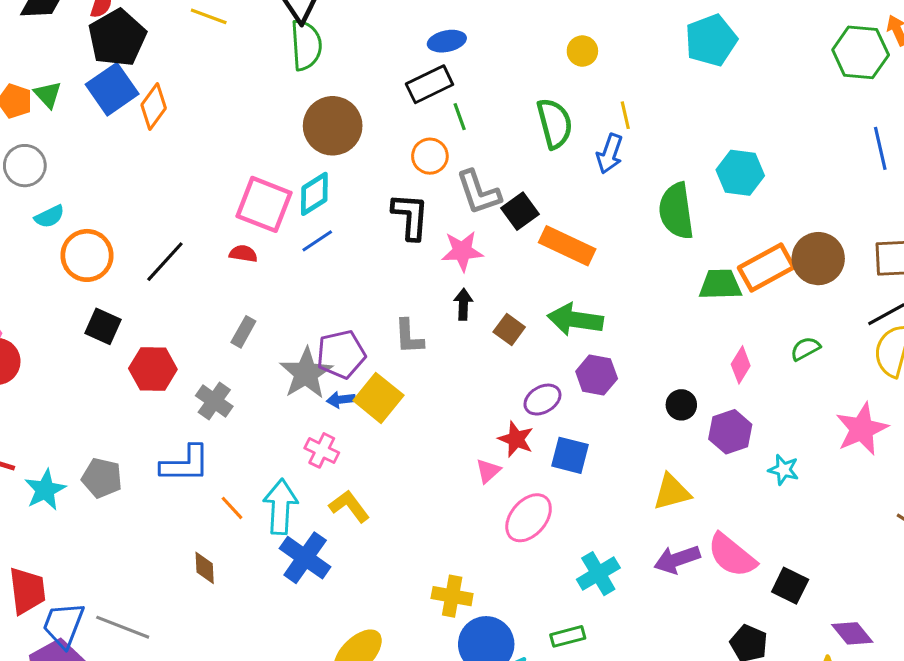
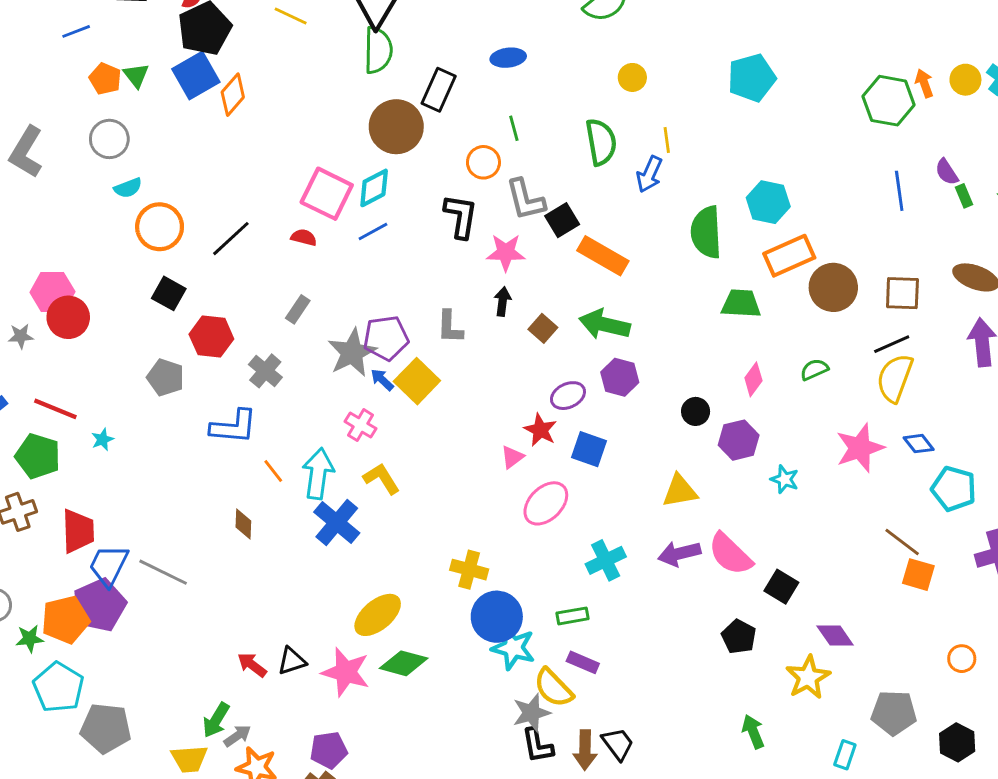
black rectangle: (430, 84) -> (439, 90), moved, turned -45
orange rectangle: (766, 267) -> (789, 256), moved
blue arrow: (341, 400) -> (382, 380), turned 45
gray pentagon: (102, 478) -> (166, 377), moved
cyan star: (45, 490) -> (102, 439), size x0.6

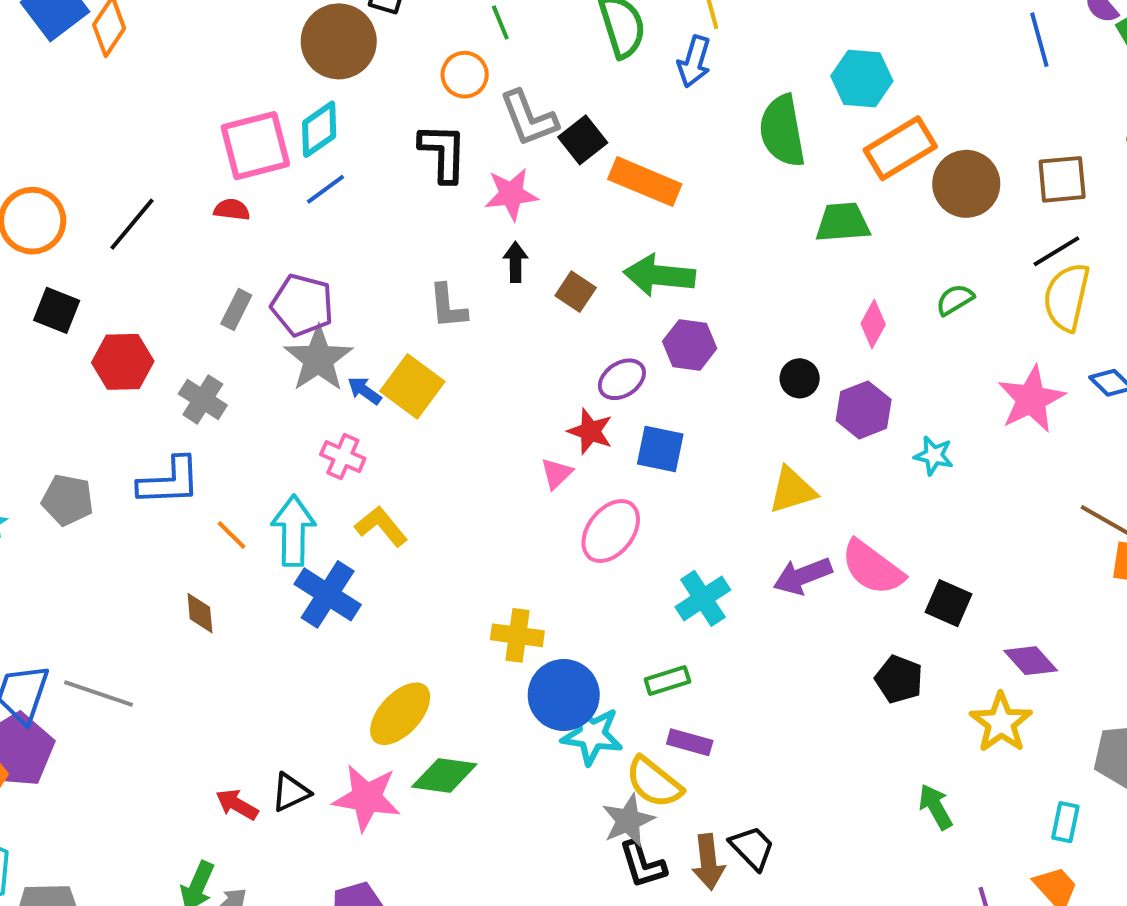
pink square: (327, 194) -> (255, 146), turned -33
purple pentagon: (386, 338) -> (302, 305), moved, turned 30
gray pentagon: (166, 377) -> (68, 500), moved

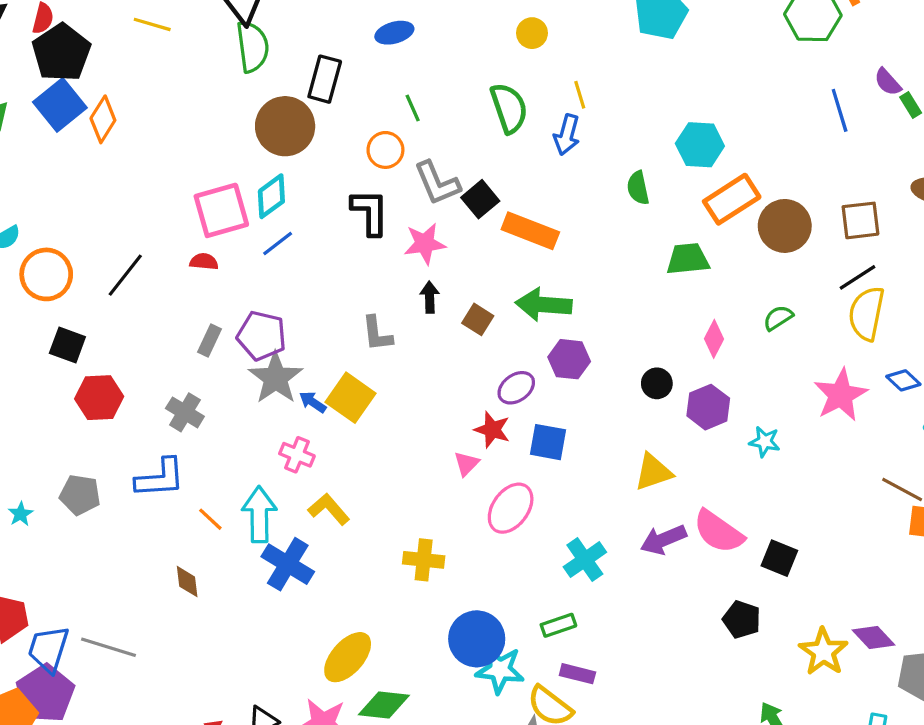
green semicircle: (782, 131) -> (638, 188), size x0.6
red hexagon: (123, 362) -> (99, 398), moved
yellow cross: (517, 635) -> (424, 560), moved
purple diamond: (1031, 661) -> (874, 637), moved

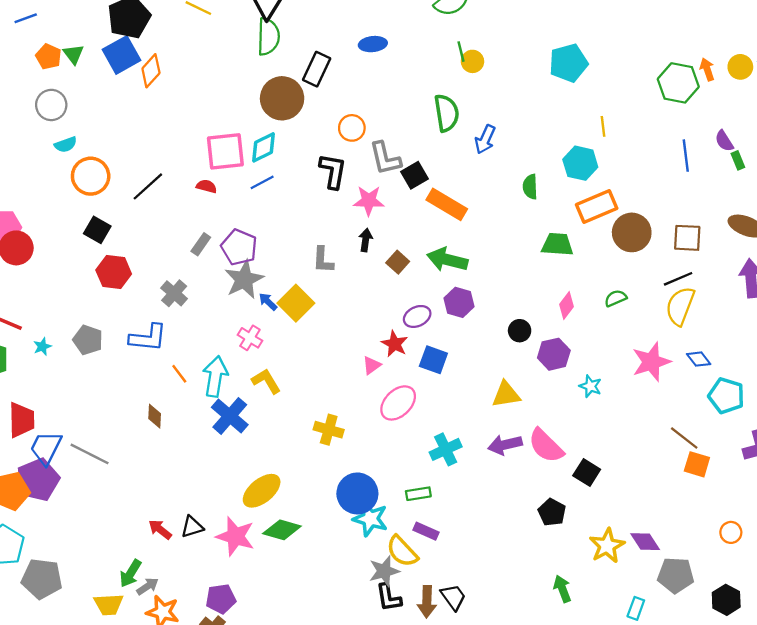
yellow line: (580, 95) -> (603, 126), moved
green line: (413, 108) -> (461, 52), moved

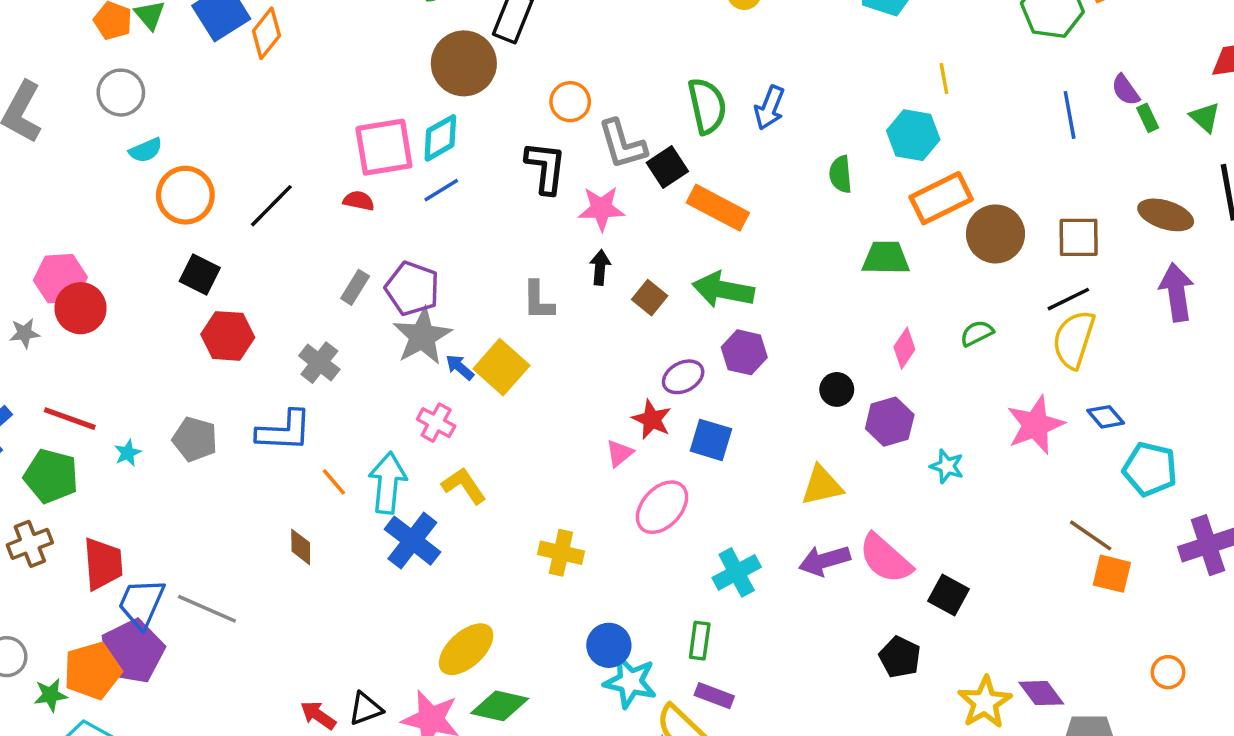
green semicircle: (447, 113) -> (707, 106), moved
blue circle: (357, 493) -> (609, 645), size x0.7
green rectangle: (418, 494) -> (700, 641), turned -70

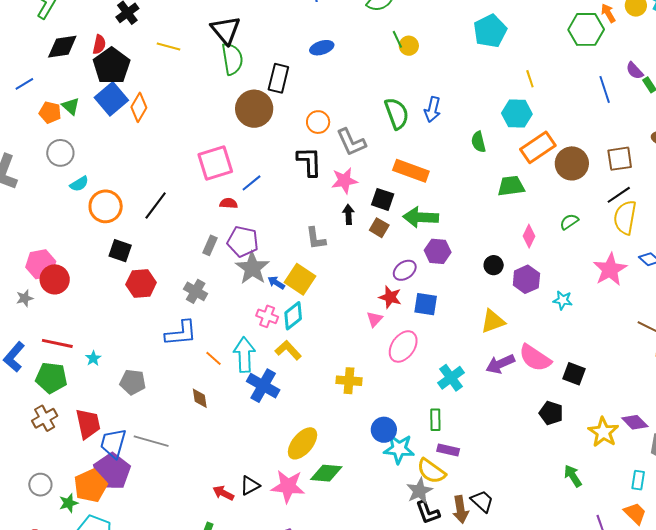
cyan diamond: (440, 138) -> (293, 316), moved
black square: (667, 167) -> (383, 199), moved, turned -30
red semicircle: (359, 201) -> (229, 203), moved
gray pentagon: (195, 439) -> (133, 382), moved

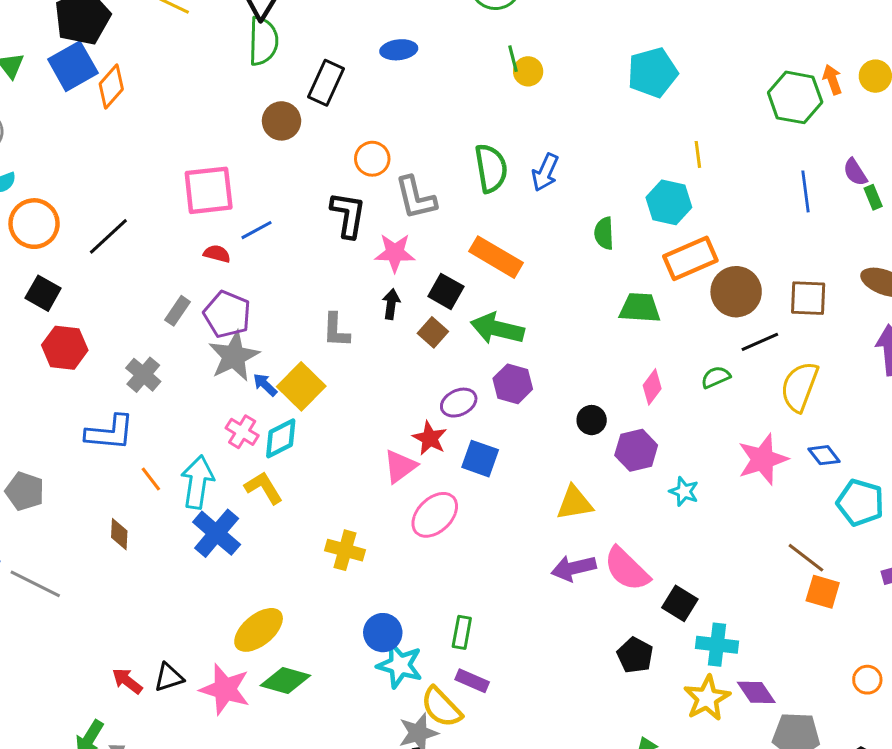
brown circle: (254, 109) -> (282, 121), size x0.7
black line: (619, 195) -> (760, 342), moved
pink triangle: (374, 319) -> (400, 466), size x1.4
cyan cross: (451, 378) -> (717, 645), moved, turned 32

